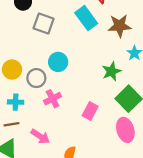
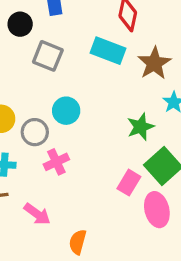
cyan rectangle: (86, 18) -> (108, 51), turned -35
brown star: (120, 26) -> (154, 63), turned -30
pink rectangle: (90, 111) -> (129, 183), moved

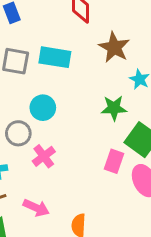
cyan rectangle: (108, 51) -> (55, 57), moved
green star: (141, 127) -> (114, 108), turned 30

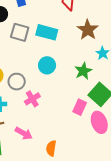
cyan circle: (43, 108) -> (47, 65), moved
green star: (114, 108) -> (83, 71), turned -30

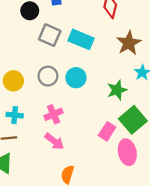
gray circle: (17, 82) -> (48, 76), moved
pink arrow: (24, 133) -> (54, 141), moved

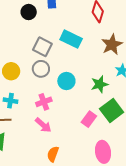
gray square: (50, 35) -> (42, 47), moved
cyan circle: (76, 78) -> (66, 81), moved
pink ellipse: (127, 152) -> (103, 152), moved

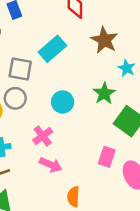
cyan rectangle: (71, 39) -> (52, 49), turned -50
gray circle: (41, 69) -> (15, 98), moved
pink rectangle: (89, 119) -> (107, 157), moved

